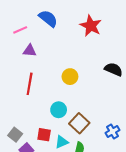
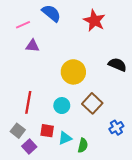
yellow circle: (70, 77) -> (73, 72), size x1.5
red line: (30, 84) -> (28, 102), moved
brown square: (79, 123) -> (92, 103), moved

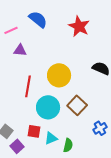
red line: (28, 102) -> (28, 86), moved
cyan circle: (62, 106) -> (48, 107), size x1.5

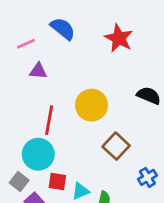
cyan circle: (48, 107) -> (38, 154), moved

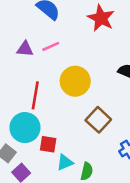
pink line: (26, 44) -> (51, 46), moved
red square: (57, 182) -> (48, 144), moved

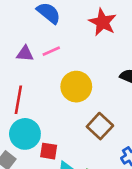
red line: (35, 95) -> (18, 100), moved

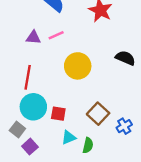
brown square: (100, 126) -> (98, 114), moved
red square: (49, 151) -> (58, 114), moved

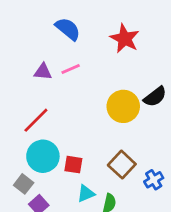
black semicircle: (125, 58) -> (155, 97), turned 120
yellow circle: (78, 66) -> (123, 106), moved
red line: (28, 77) -> (36, 120), turned 35

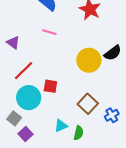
pink line: (71, 69) -> (49, 32), turned 40
purple triangle: (43, 72) -> (13, 43), moved, turned 32
red square: (73, 165) -> (50, 86), moved

